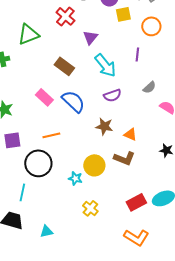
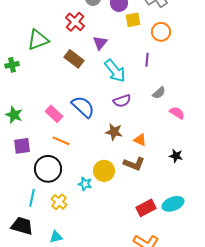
brown rectangle: (64, 66) -> (74, 59), moved
pink rectangle: (44, 97) -> (54, 114), moved
orange line: (51, 135) -> (61, 141), turned 36
yellow cross: (90, 208) -> (59, 202), moved

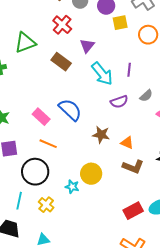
purple line: (147, 60) -> (129, 70), moved
purple semicircle: (122, 101) -> (119, 102), moved
brown L-shape: (134, 164) -> (133, 167), moved

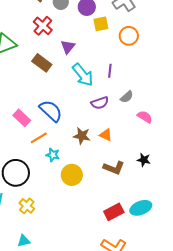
orange triangle: (127, 143) -> (106, 135), moved
orange line: (48, 144) -> (39, 138), moved, turned -54
cyan star: (72, 187) -> (53, 155), moved

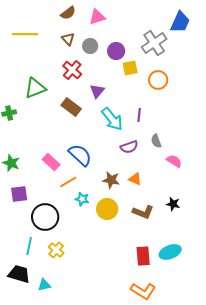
gray semicircle: (127, 97) -> (156, 141), turned 112
yellow circle: (72, 175) -> (107, 209), moved
red rectangle: (114, 212) -> (143, 256), turned -66
cyan triangle: (24, 241) -> (44, 285), moved

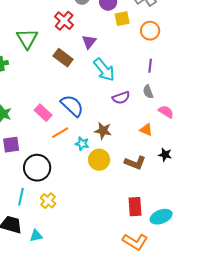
green triangle: (35, 88) -> (27, 39), turned -40
purple line: (139, 115) -> (150, 66), moved
orange triangle: (135, 179) -> (146, 130), moved
cyan star: (82, 199) -> (82, 144), moved
cyan ellipse: (170, 252) -> (161, 217), moved

